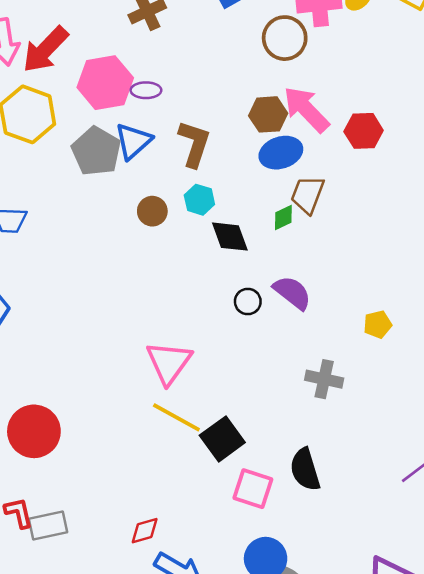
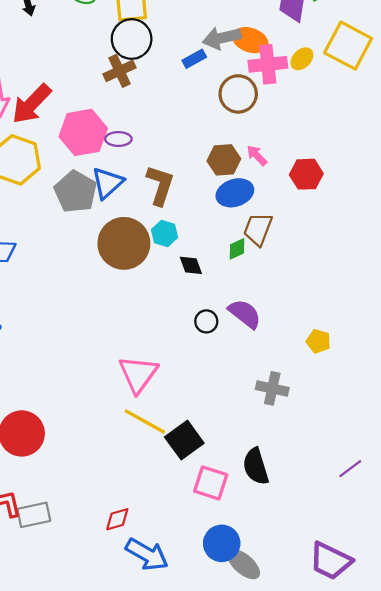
pink arrow: (306, 109) -> (257, 155), size x0.5
brown circle: (152, 211) -> (124, 243), size x2.0
black diamond: (230, 237) -> (191, 265), size x0.7
yellow pentagon: (378, 324) -> (318, 341), turned 30

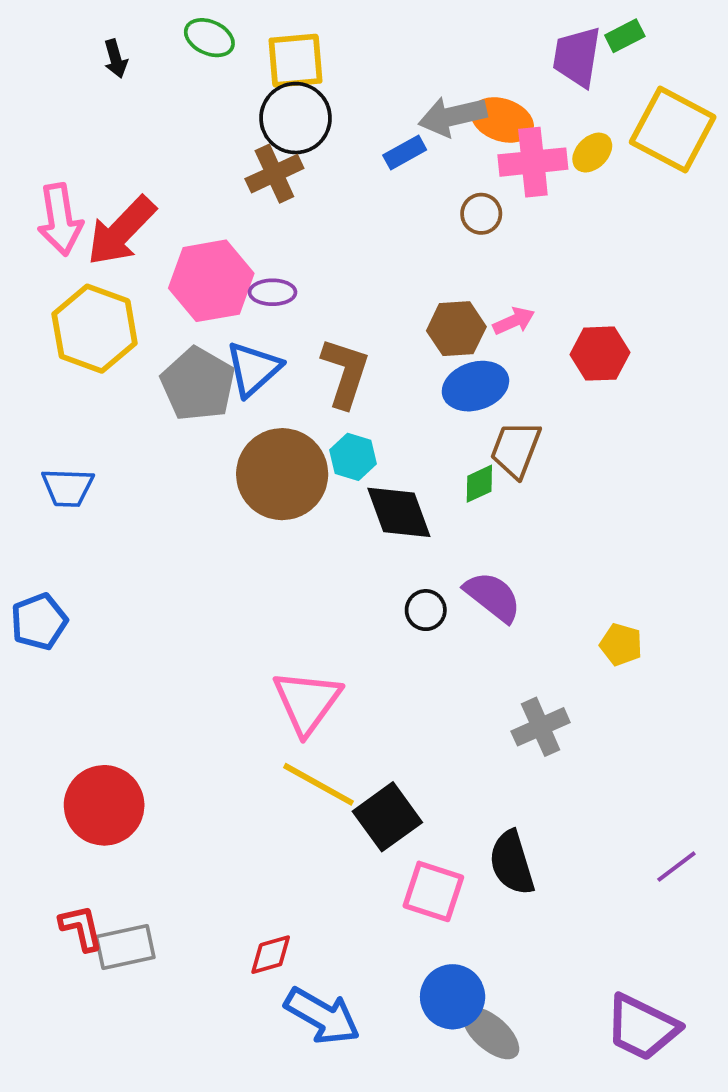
brown circle: (238, 94) -> (481, 214), size x0.6
pink arrow: (257, 155) -> (514, 321), turned 110
black diamond: (191, 265) -> (399, 512), size x1.6
gray cross: (272, 388) -> (541, 727), turned -36

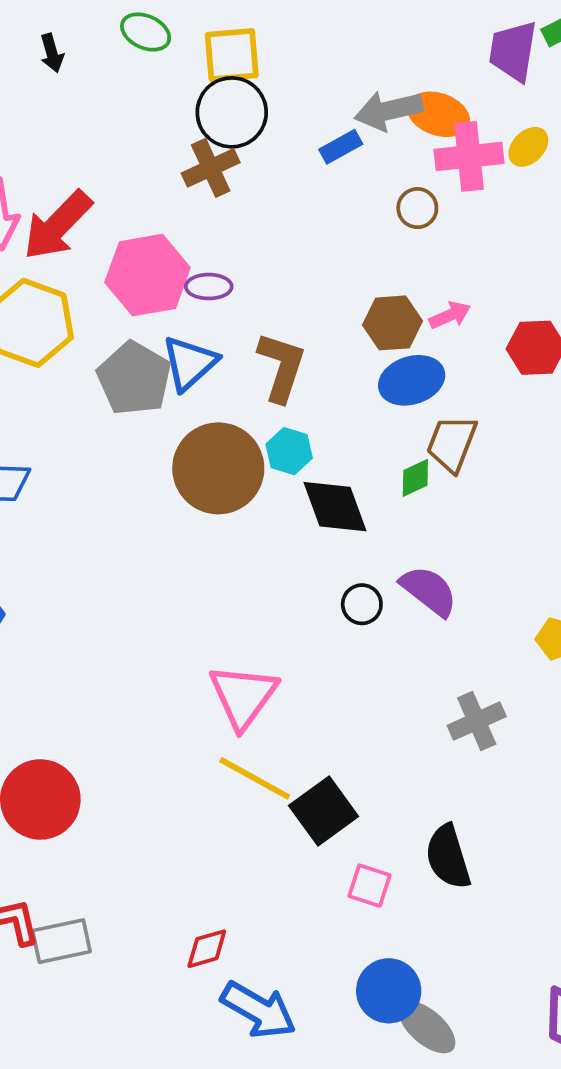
pink square: (433, 891) -> (370, 886), size x0.7

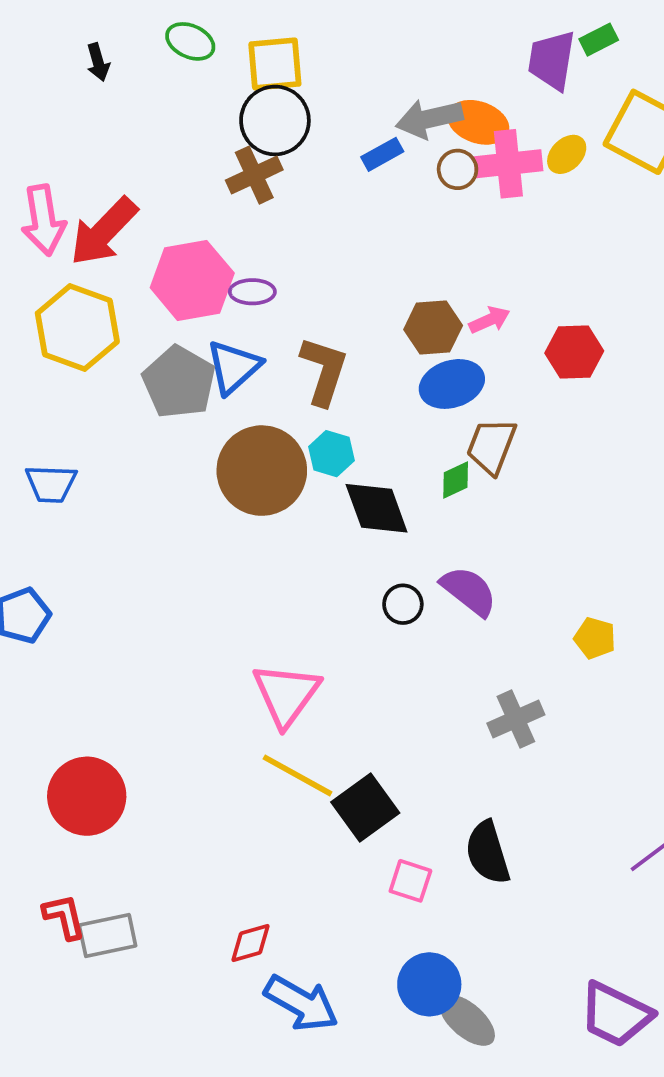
brown circle: (417, 208) -> (458, 169), moved

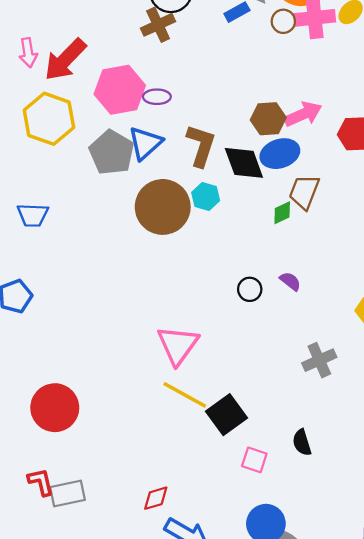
pink arrow: (43, 220) -> (28, 53), size x0.7
pink arrow: (490, 320) -> (303, 114), size x1.5
black diamond: (377, 508) -> (244, 163), moved
purple semicircle: (469, 591) -> (290, 281), size x0.6
black semicircle: (488, 853) -> (302, 442), size x0.7

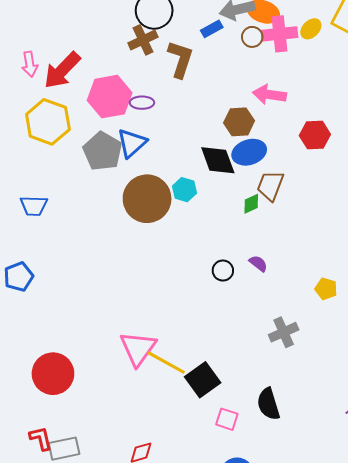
pink arrow: (303, 114) -> (269, 95), moved, turned -148
brown L-shape: (201, 145) -> (180, 59), moved
pink triangle: (178, 345) -> (138, 348), moved
black semicircle: (302, 442) -> (268, 404), size x1.4

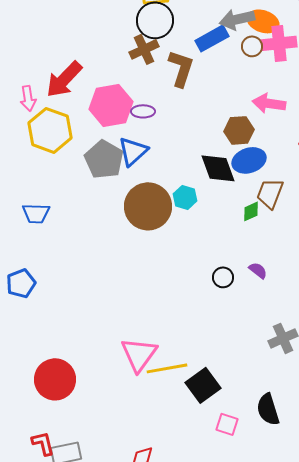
blue rectangle: (212, 29) -> (212, 38), size x1.5
pink arrow: (30, 64) -> (28, 98), moved
yellow line: (166, 363) -> (167, 368), turned -39

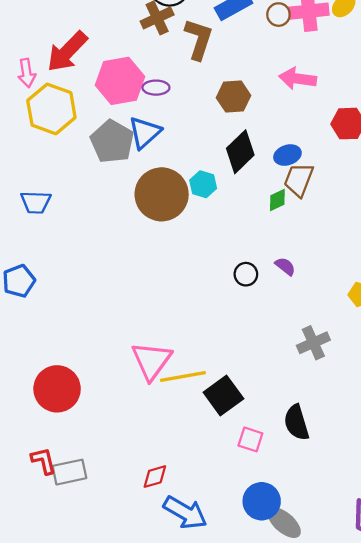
brown hexagon: (239, 130) -> (234, 97), moved
blue ellipse: (249, 160) -> (287, 155), moved, size x0.7
black diamond: (218, 168) -> (240, 152), turned 66

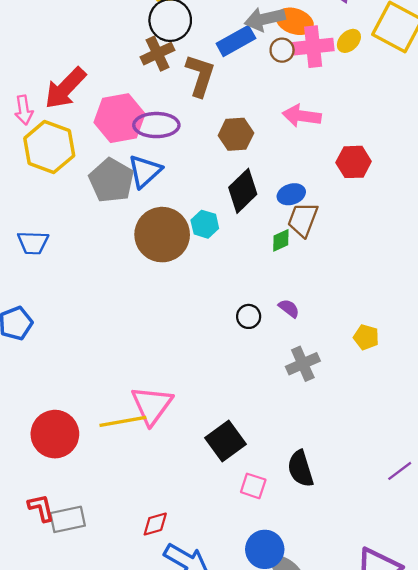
purple ellipse: (156, 88) -> (156, 125), size x1.6
gray cross: (313, 343) -> (303, 364), moved
yellow line: (183, 376) -> (123, 421), moved

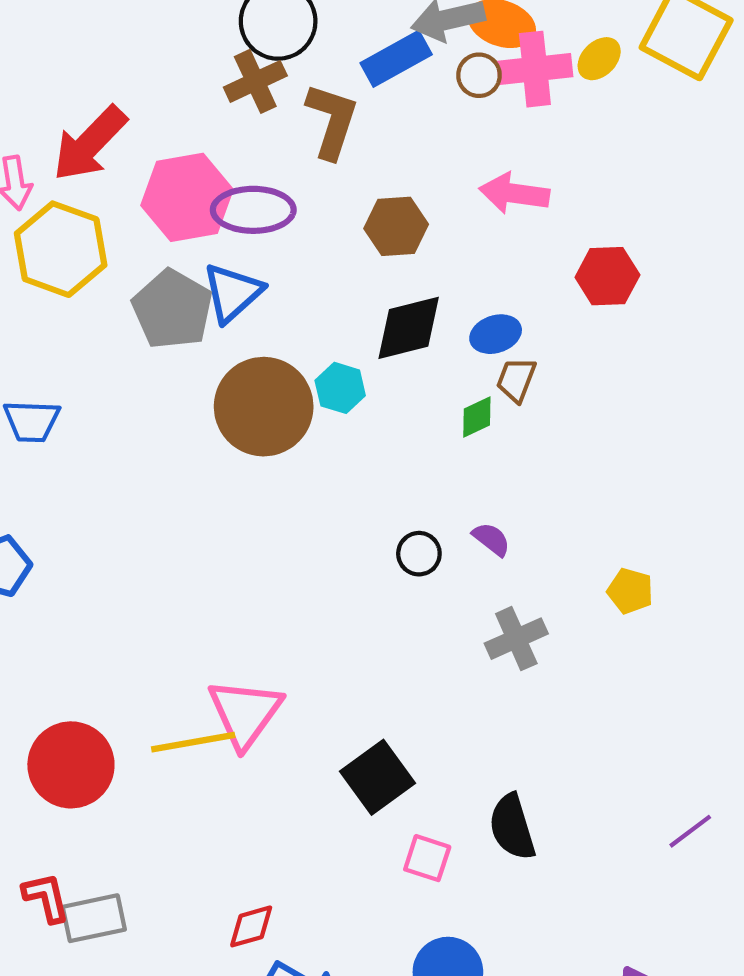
black diamond: (243, 191) -> (409, 328), turned 30
brown trapezoid: (303, 220) -> (516, 380), size x0.7

